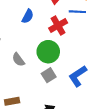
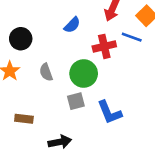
blue L-shape: (78, 76) -> (110, 112), turned -95

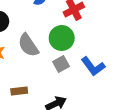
gray semicircle: (46, 72) -> (28, 45), size x1.5

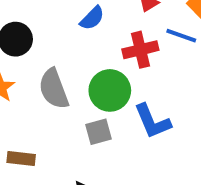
blue L-shape: (93, 66) -> (152, 121), moved

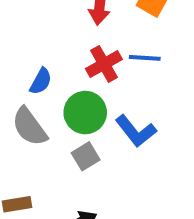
blue semicircle: (92, 18) -> (41, 81), moved
blue line: (181, 36) -> (145, 58), moved

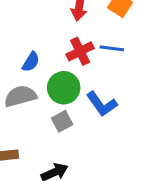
gray semicircle: (30, 127) -> (20, 96), turned 108

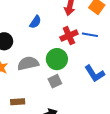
blue semicircle: (31, 62) -> (35, 22), moved
blue L-shape: (102, 104) -> (95, 74), moved

